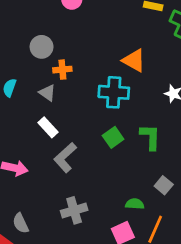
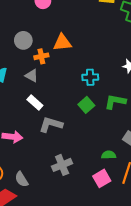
orange triangle: (134, 61) -> (62, 43), moved, turned -30
cyan cross: (114, 92) -> (90, 77), moved, size x0.7
green L-shape: (150, 137) -> (115, 102), turned -75
gray L-shape: (65, 158) -> (51, 125), turned 65

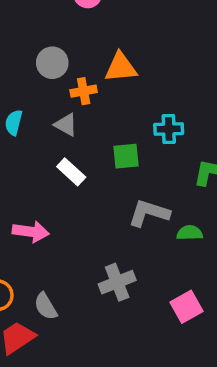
green square: (86, 105) -> (126, 156), moved, turned 35
gray L-shape: (51, 125) -> (149, 213), moved
green semicircle: (109, 155) -> (190, 233), moved

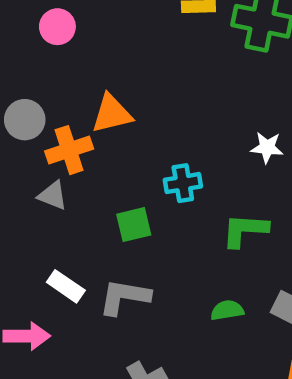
orange cross: (84, 91) -> (69, 150), size x1.4
white rectangle: (71, 172) -> (66, 286), moved
gray L-shape: (149, 213) -> (124, 297), moved

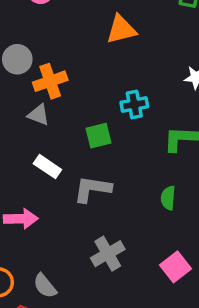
orange triangle: (112, 114) -> (121, 29), moved
white rectangle: (66, 286) -> (47, 167), moved
green semicircle: (227, 310) -> (168, 198), turned -75

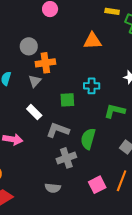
gray triangle: (38, 115) -> (35, 81), turned 40
green semicircle: (168, 198) -> (88, 139), moved, size x1.5
gray cross: (108, 254) -> (66, 158), moved
gray semicircle: (45, 286) -> (53, 188), moved, turned -56

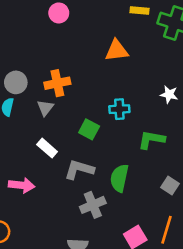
gray circle: (29, 46) -> (16, 82), moved
green square: (67, 100) -> (89, 129), turned 35

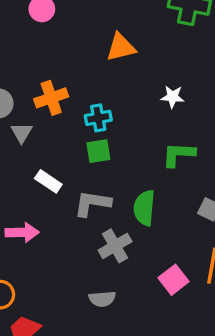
white star: (169, 94) -> (173, 97), moved
gray triangle: (45, 108) -> (22, 133), moved
cyan cross: (119, 109) -> (98, 118), moved
green square: (89, 129) -> (98, 151), turned -30

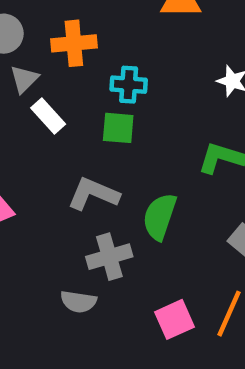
white rectangle: (48, 181) -> (48, 116), moved
gray semicircle: (102, 299) -> (78, 302), moved

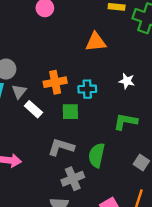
orange cross: (74, 43) -> (55, 82), moved
cyan cross: (129, 85) -> (87, 89), moved

